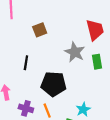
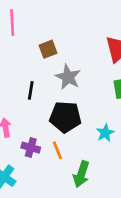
gray star: (75, 52) -> (68, 77), moved
cyan star: (83, 109) -> (105, 133), moved

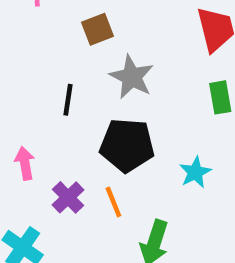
purple cross: (31, 148) -> (68, 197), turned 30

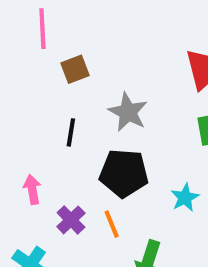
brown square: (98, 29) -> (75, 69), moved

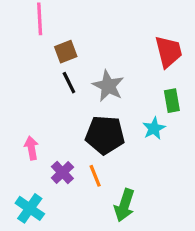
black line: (71, 132) -> (69, 83), moved, turned -35
cyan star: (185, 198) -> (154, 128), moved

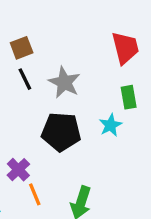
orange line: (95, 176) -> (35, 194), moved

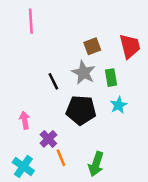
brown square: (22, 48) -> (92, 46), moved
black line: (25, 79) -> (53, 81), moved
green rectangle: (129, 97) -> (111, 78), moved

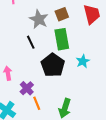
gray star: (83, 73) -> (39, 19), moved
green rectangle: (111, 78) -> (62, 39), moved, size x1.5
black pentagon: (81, 110) -> (53, 65), turned 30

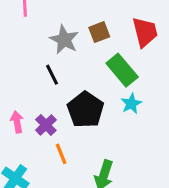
green rectangle: (62, 39) -> (122, 70), moved, turned -30
purple cross: (27, 88) -> (46, 125), moved
orange line: (37, 103) -> (61, 154), moved

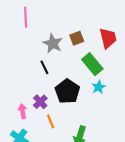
pink arrow: (17, 122) -> (23, 111), moved

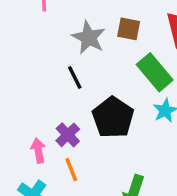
brown square: (77, 38) -> (129, 29), turned 32
orange line: (51, 122) -> (71, 170), moved

